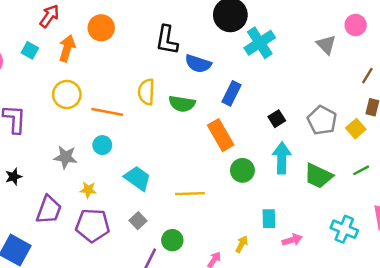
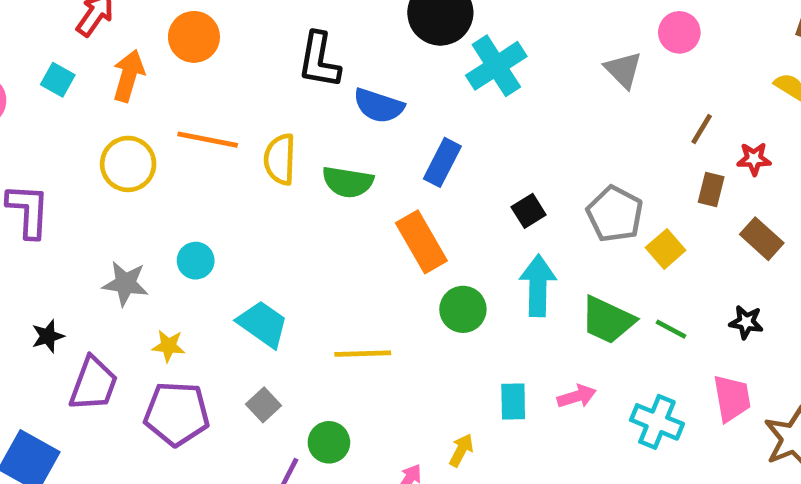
orange line: (107, 112) -> (208, 140), moved
yellow square: (356, 129) -> (666, 249), moved
green line: (361, 170) -> (671, 329), moved, turned 56
black star: (14, 177) -> (48, 336), moved
pink arrow: (292, 240) -> (577, 396), moved

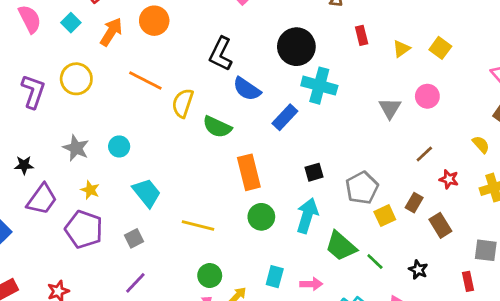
cyan cross: (496, 66) -> (319, 86), turned 32
blue rectangle: (442, 162) -> (285, 117), moved
yellow circle: (128, 164) -> (76, 79), moved
brown rectangle: (711, 189) -> (414, 203), moved
green circle: (329, 442) -> (210, 276), moved

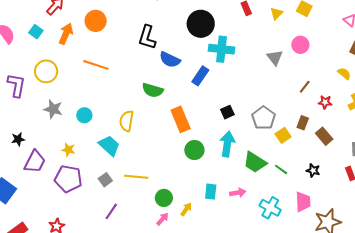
yellow semicircle: (183, 103) -> (127, 121), moved
gray star: (76, 148) -> (53, 109), moved
yellow line: (198, 226) -> (136, 177), moved

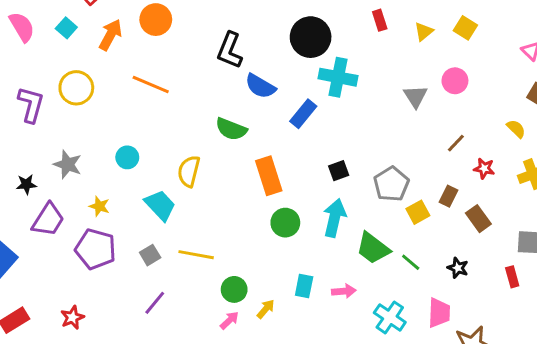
gray star: (53, 109) -> (68, 164), moved

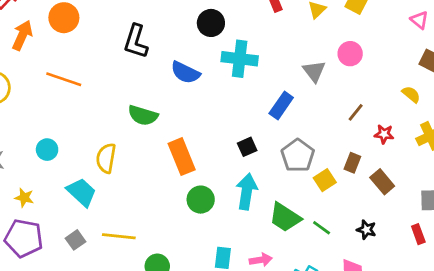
black circle: (311, 37) -> (211, 23), size x0.7
blue semicircle: (260, 86) -> (185, 72), moved
blue rectangle: (303, 114) -> (281, 105), moved

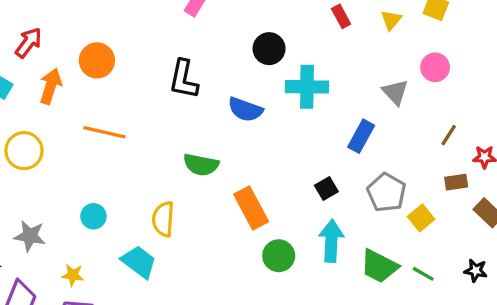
brown rectangle: (352, 163) -> (456, 182), moved, turned 66

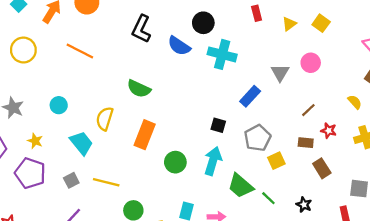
blue semicircle: (245, 109) -> (179, 46), moved
black square: (326, 189) -> (218, 125), turned 32
orange rectangle: (251, 208) -> (145, 135), moved, turned 36

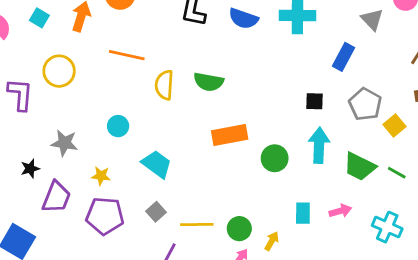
yellow semicircle: (105, 119) -> (164, 85), moved
orange rectangle: (145, 135) -> (230, 135), turned 72
yellow line: (106, 182) -> (197, 224), moved

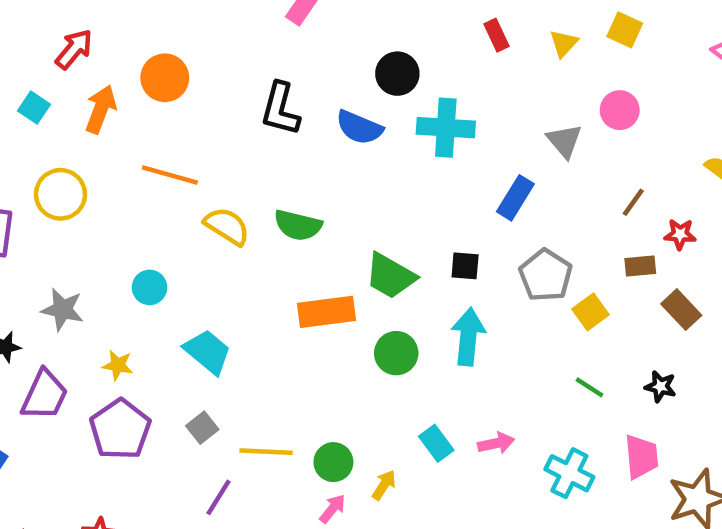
yellow semicircle: (164, 85) -> (227, 226), turned 116
green trapezoid: (360, 166) -> (390, 276), moved
cyan rectangle: (303, 213) -> (436, 443), turned -40
purple pentagon: (105, 216) -> (120, 429), turned 30

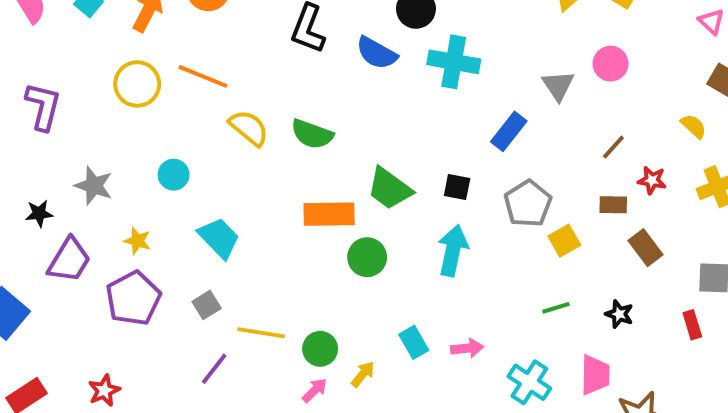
yellow circle: (60, 194) -> (137, 84), moved
green circle: (396, 353) -> (367, 257), moved
green line: (590, 387) -> (556, 308), turned -56

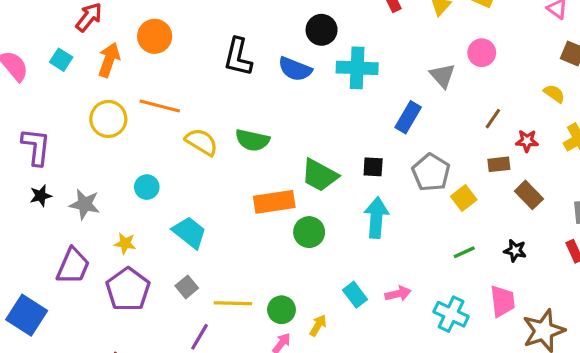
black star: (39, 213) -> (41, 196), moved

